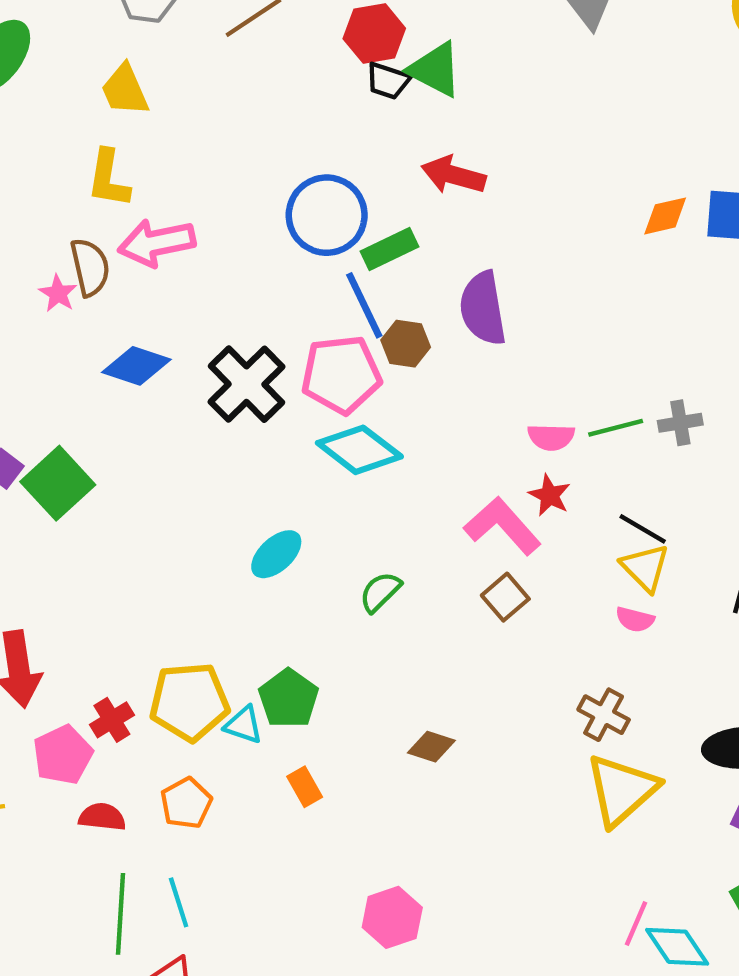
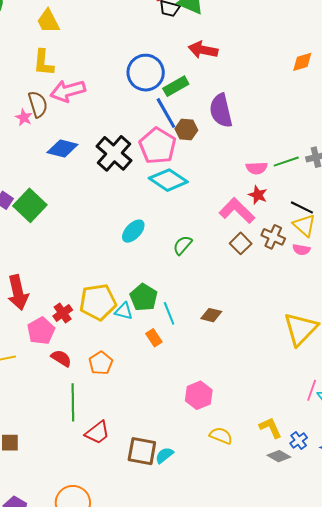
pink pentagon: (341, 375) -> (158, 146), turned -30
brown cross: (604, 715) -> (273, 237), moved
orange pentagon: (186, 803) -> (101, 363), moved
red semicircle: (102, 817) -> (61, 358), turned 30
cyan line: (179, 902) -> (169, 313), moved

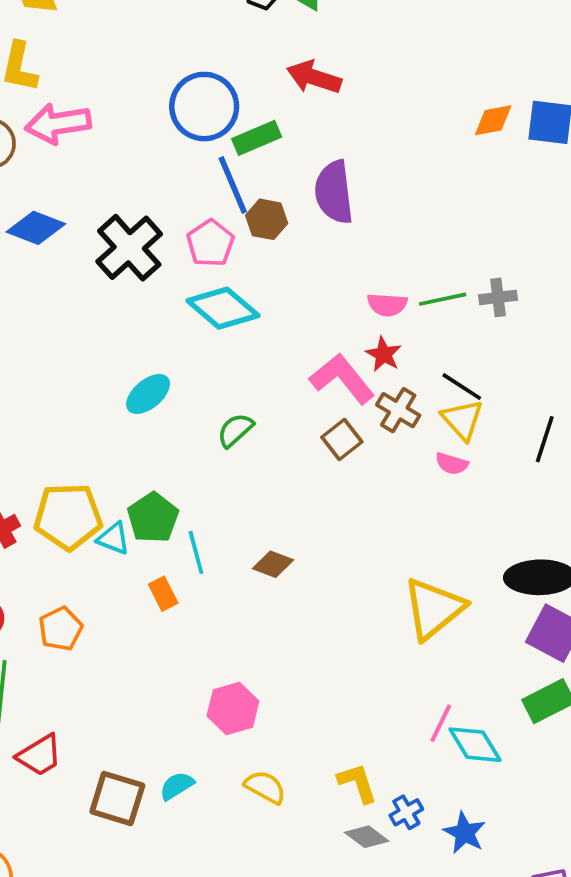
pink pentagon: (158, 146) -> (210, 243), size x0.7
brown cross: (273, 237) -> (398, 410), moved
cyan semicircle: (164, 455) -> (177, 786), moved

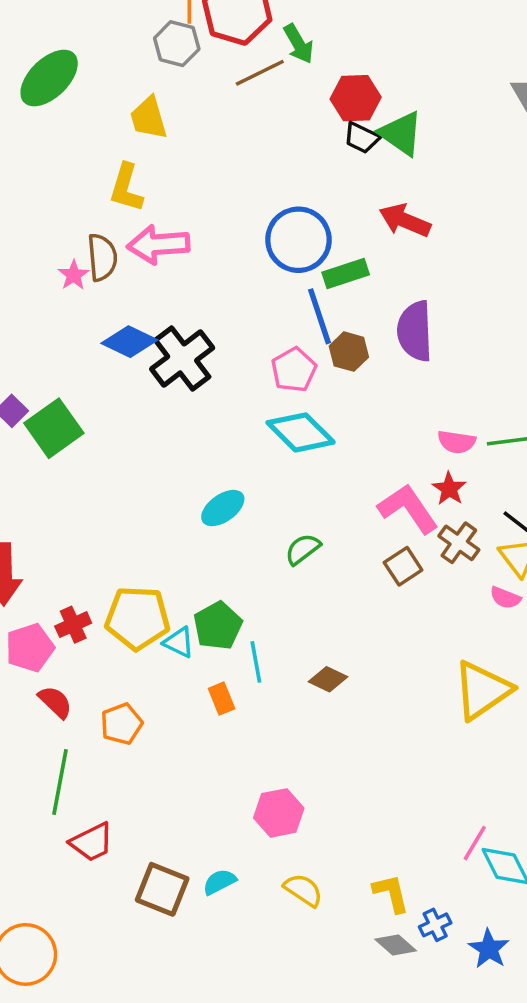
black cross: (129, 248) -> (182, 358), moved
yellow triangle: (434, 609) -> (482, 690), moved

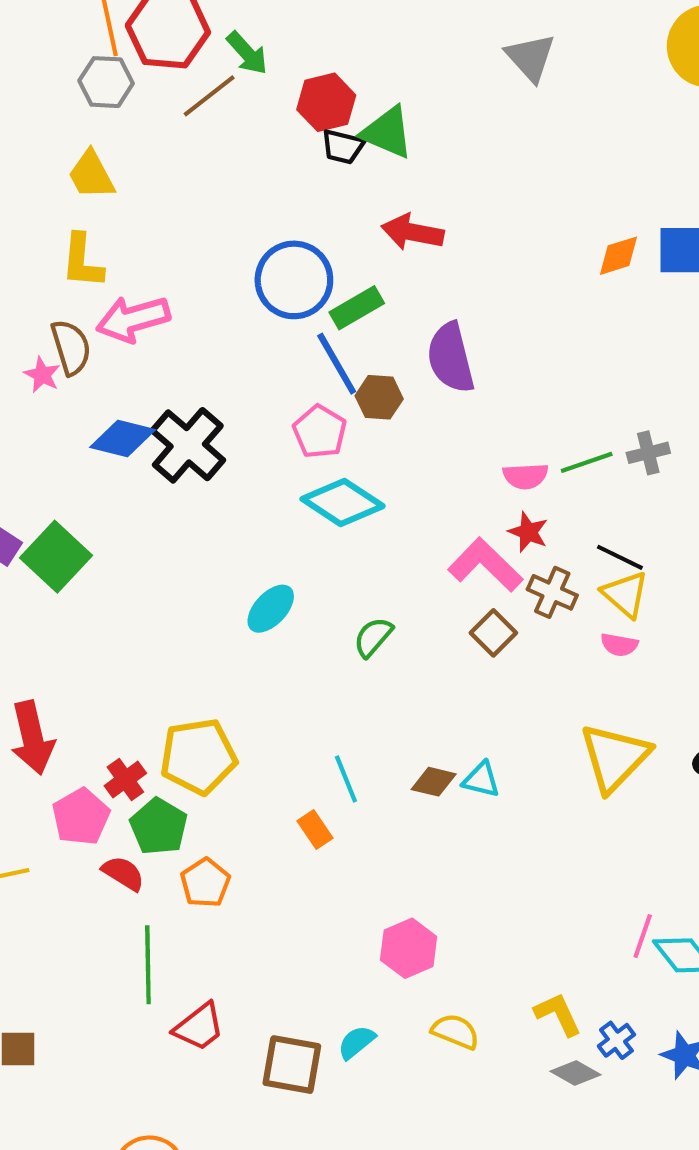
green pentagon: (218, 626) -> (159, 827), moved
cyan triangle: (179, 642) -> (481, 780), moved

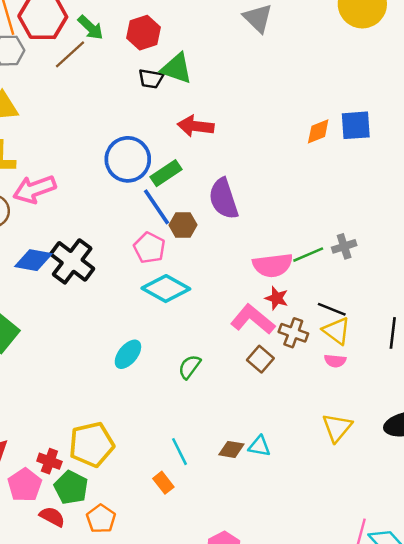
red hexagon: (326, 102) -> (143, 33), moved
pink semicircle: (525, 476) -> (273, 265), size x1.5
yellow triangle: (615, 758) -> (337, 428), size x0.7
red cross: (125, 779) -> (49, 461), turned -30

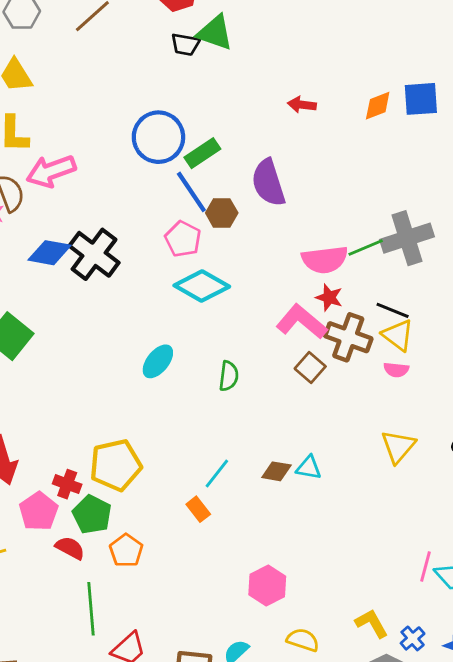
red arrow: (196, 126) -> (302, 105), moved, size x0.7
gray cross: (344, 246) -> (407, 238), size x1.8
brown cross: (293, 333) -> (348, 337), size x1.4
green semicircle: (190, 367) -> (229, 376), turned 150
cyan line: (180, 452) -> (217, 473), turned 64

